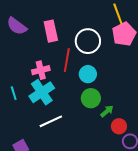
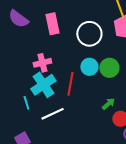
red line: (67, 60) -> (70, 84), moved
cyan line: (14, 93) -> (26, 103), moved
green circle: (91, 98) -> (109, 68), moved

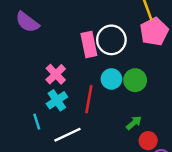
pink rectangle: (52, 24) -> (89, 45), moved
pink cross: (42, 63) -> (56, 74), turned -30
cyan cross: (43, 85) -> (57, 100), size x0.7

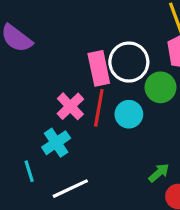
pink cross: (56, 74) -> (70, 106), moved
green circle: (135, 80) -> (161, 87), moved
red line: (89, 99) -> (99, 108), moved

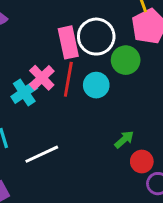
cyan cross: (56, 143) -> (24, 92), moved

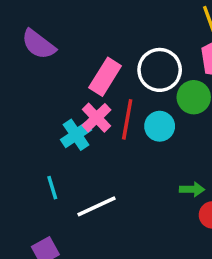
pink rectangle: (68, 42) -> (105, 77), moved, turned 44
green arrow: (124, 139) -> (192, 189), turned 42

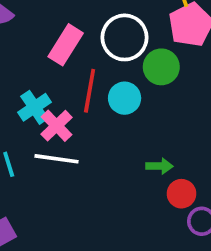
pink cross: (96, 118) -> (57, 126), moved
white line: (96, 206) -> (57, 159), moved, turned 33

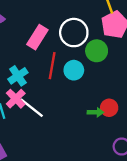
pink cross: (57, 126) -> (16, 99), moved
white line: (57, 159) -> (32, 108), turned 30
red circle: (181, 194) -> (109, 108), moved

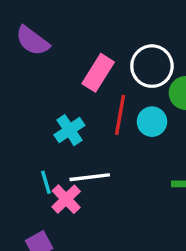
pink cross: (16, 99) -> (66, 199), moved
white line: (32, 108) -> (90, 177), turned -45

